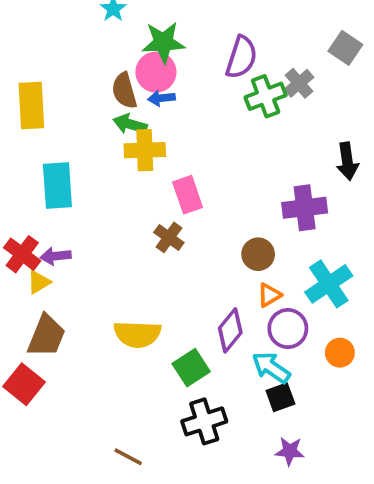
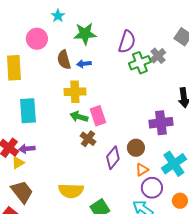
pink circle: (156, 72) -> (37, 39), moved
green arrow: (130, 124) -> (79, 117), moved
purple diamond: (230, 330) -> (113, 158), moved
brown trapezoid: (46, 336) -> (22, 192), turned -60

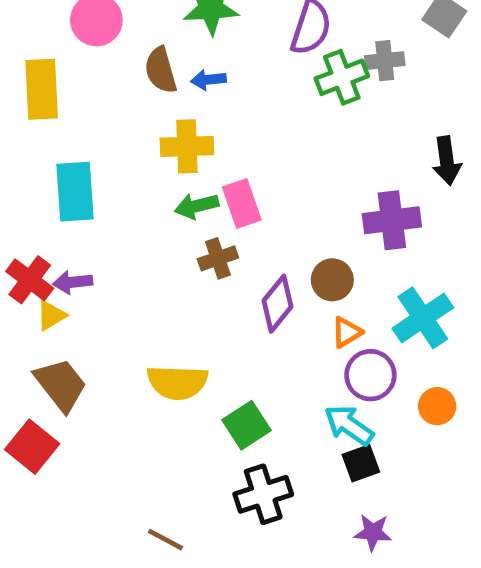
gray cross: (158, 56) -> (385, 61), turned 35
green arrow: (79, 117) -> (196, 206), turned -30
brown cross: (88, 139) -> (218, 258), turned 35

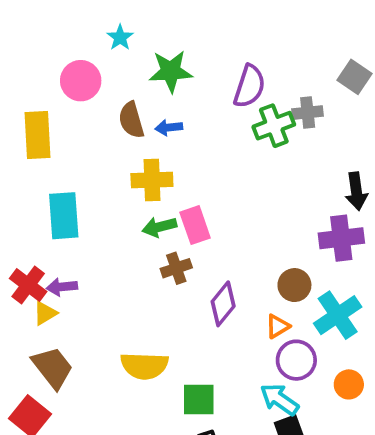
purple cross: (392, 220) -> (341, 238), moved
brown circle: (332, 280) -> (294, 285), moved
green square: (247, 425) -> (199, 399), turned 33

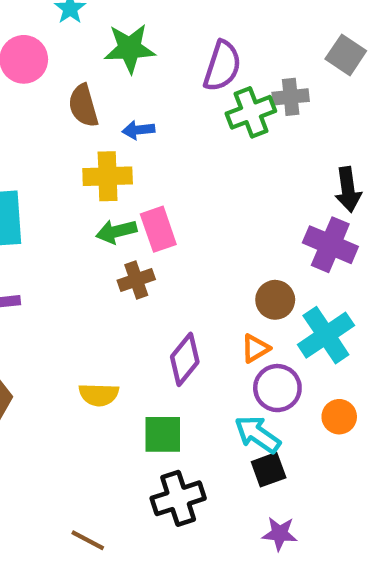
blue arrow: (169, 128) -> (138, 130), moved
purple cross: (341, 238) -> (330, 245), turned 30
purple diamond: (223, 304) -> (185, 359), moved
yellow semicircle: (144, 366) -> (99, 395), size x0.7

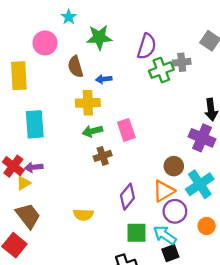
pink rectangle: (158, 229) -> (126, 130), moved
orange triangle: (255, 348) -> (164, 191), size x1.5
green square: (163, 434) -> (136, 233), moved

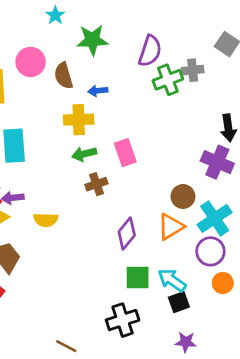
pink circle: (45, 43) -> (31, 62), moved
purple circle: (175, 211) -> (210, 251), moved
yellow semicircle: (83, 215) -> (46, 220), moved
orange circle: (207, 226) -> (223, 283), moved

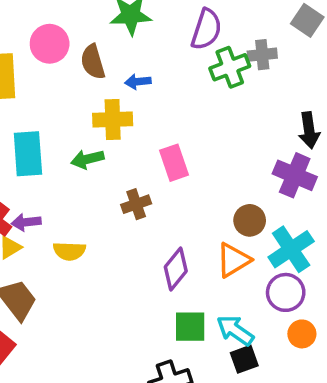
green arrow: (84, 154) -> (87, 159), moved

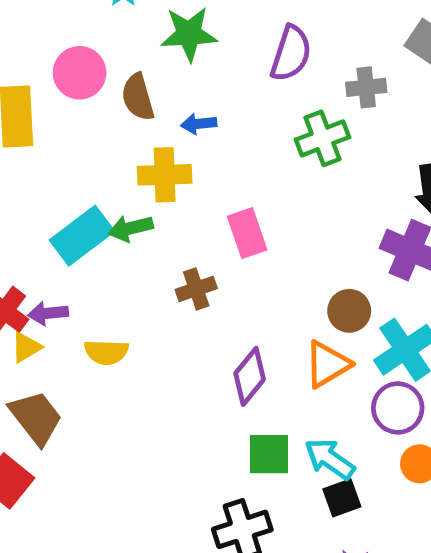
green cross: (230, 67) -> (322, 138), moved
cyan rectangle: (28, 154) -> (82, 236), moved, turned 57

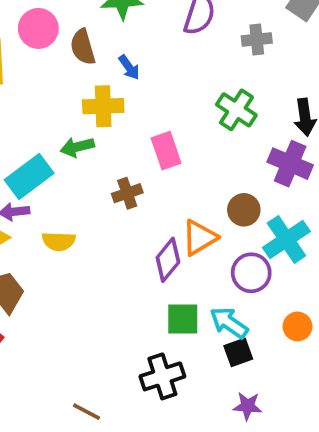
blue arrow: (199, 124) -> (129, 67), turned -120
green cross: (322, 138) -> (236, 110), moved, turned -36
cyan rectangle: (82, 236) -> (29, 177), moved
orange triangle: (327, 364) -> (199, 238), moved
purple circle: (398, 408) -> (251, 273), moved

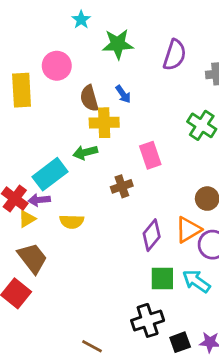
brown semicircle: (83, 47) -> (89, 98), moved
orange triangle: (199, 238) -> (188, 230), moved
black square: (238, 352) -> (180, 342), moved

